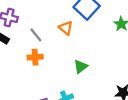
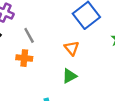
orange triangle: (66, 28) -> (72, 48), moved

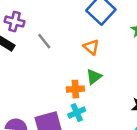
orange cross: (24, 58) -> (75, 89), moved

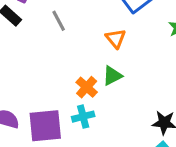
orange cross: (75, 89) -> (87, 87), turned 35

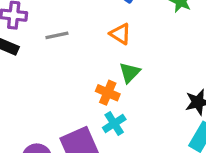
gray line: (59, 21) -> (57, 35), turned -55

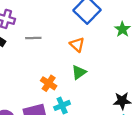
orange cross: (108, 93) -> (49, 83), moved

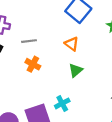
orange cross: (49, 83) -> (33, 64), moved

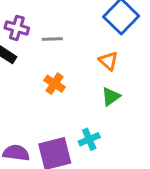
gray line: (29, 41) -> (52, 39), moved

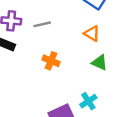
green triangle: (111, 97) -> (99, 63), turned -49

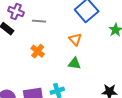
green triangle: (99, 63) -> (74, 63), turned -32

